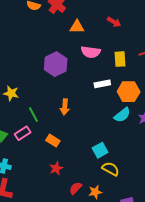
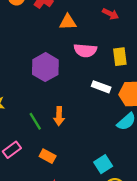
white rectangle: (102, 84) -> (101, 87), turned 35
green line: (33, 115) -> (35, 121), moved

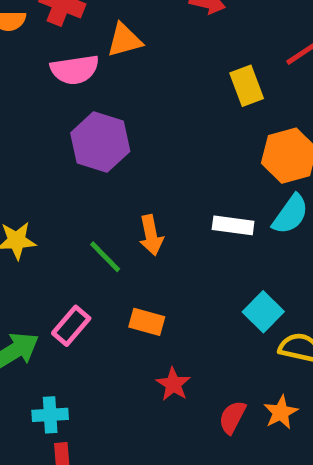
pink semicircle: (85, 50) -> (75, 70), moved
white rectangle: (101, 87) -> (233, 225), moved

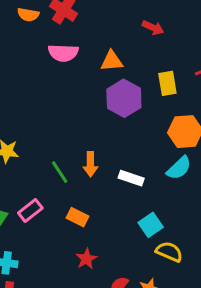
orange triangle: (124, 40) -> (112, 61), moved
purple hexagon: (100, 142) -> (124, 98), moved
white rectangle: (233, 225) -> (131, 178), moved

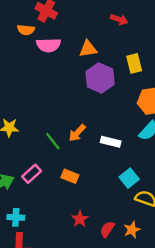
orange semicircle: (28, 15) -> (26, 30), moved
orange arrow: (90, 164) -> (77, 133), turned 48
red star: (86, 259) -> (80, 219), moved

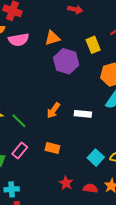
green line: (53, 141) -> (19, 121), moved
cyan square: (129, 178) -> (96, 158), moved
red semicircle: (107, 229) -> (90, 188), turned 72

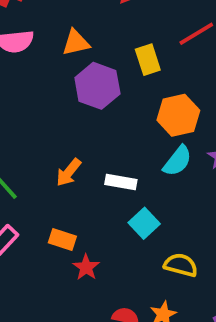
cyan square: (96, 158) -> (144, 223), moved
red star: (66, 183) -> (86, 267), moved

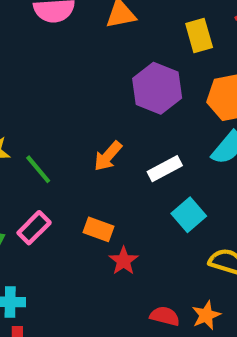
purple hexagon: (97, 86) -> (157, 88), moved
white rectangle: (121, 182) -> (165, 169), turned -40

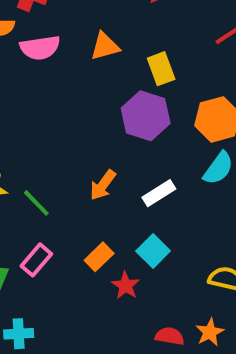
yellow rectangle: (199, 36) -> (161, 69), moved
cyan square: (189, 215) -> (153, 251), moved
orange rectangle: (98, 229) -> (99, 257), turned -60

